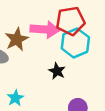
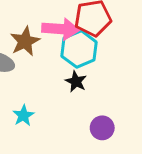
cyan hexagon: (75, 43) -> (79, 49), moved

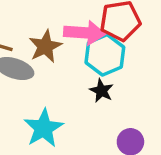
cyan star: (23, 115) -> (44, 128), size x1.6

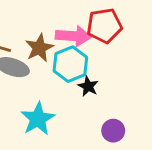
cyan hexagon: (105, 55) -> (70, 64), moved

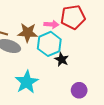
pink arrow: (73, 36) -> (51, 24), size x0.6
brown star: (39, 48) -> (28, 33), turned 30

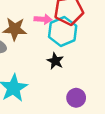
cyan hexagon: (49, 44) -> (63, 31), moved

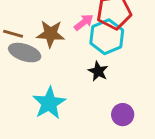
pink arrow: (43, 19) -> (84, 22), turned -42

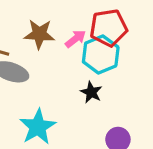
brown star: (51, 34) -> (39, 34), moved

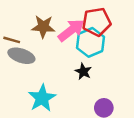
pink arrow: (76, 39) -> (71, 30), size x1.6

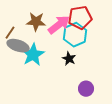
brown line: (12, 40) -> (10, 33), turned -72
cyan star: (42, 98) -> (33, 55), moved

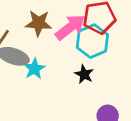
cyan star: (33, 55) -> (34, 69), size x0.7

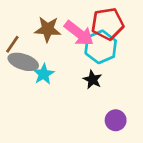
pink arrow: (70, 27) -> (79, 33), turned 76

